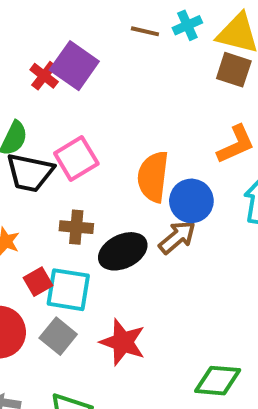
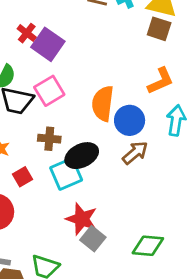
purple square: (74, 66) -> (48, 44), moved
brown arrow: (177, 237) -> (135, 153), moved
cyan square: (68, 290) -> (66, 174), moved, turned -32
gray square: (58, 336) -> (93, 239), moved

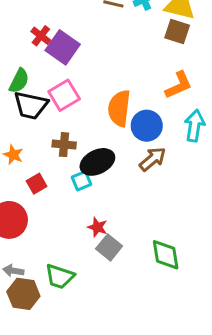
cyan square: (66, 174) -> (81, 181), size x0.6
red star: (82, 219) -> (97, 227), size x0.6
green diamond: (148, 246) -> (166, 255), turned 76

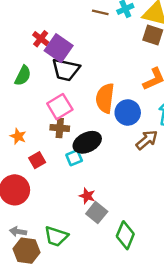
pink square: (64, 95) -> (60, 107), moved
black trapezoid: (31, 105) -> (66, 70), moved
brown arrow: (153, 159) -> (147, 140), moved
green diamond: (166, 255) -> (125, 235), moved, turned 32

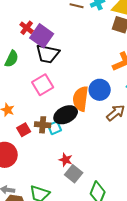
orange semicircle: (105, 98) -> (81, 99), moved
brown cross: (60, 128) -> (43, 125), moved

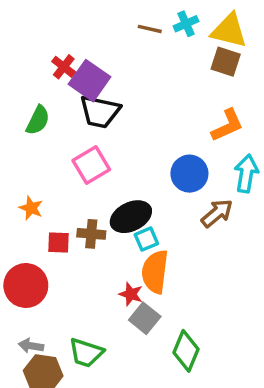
orange semicircle: (81, 99) -> (155, 272), moved
cyan square: (55, 128) -> (146, 239), moved
red square: (24, 130) -> (59, 242), turned 32

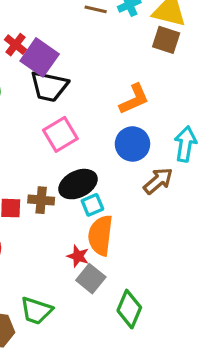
orange L-shape: (227, 125) -> (134, 99), moved
pink square: (91, 165) -> (60, 134), moved

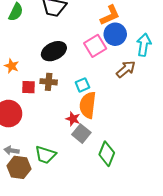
pink square: (60, 134) -> (95, 46), moved
blue circle: (132, 144) -> (115, 34), moved
black ellipse: (78, 184) -> (54, 51), moved

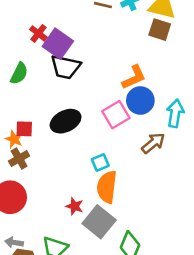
brown cross: (49, 82) -> (19, 159), moved, turned -35
red square: (29, 87) -> (24, 129), moved
red star: (73, 119) -> (75, 206), moved
gray square: (81, 134) -> (99, 222), size x1.4

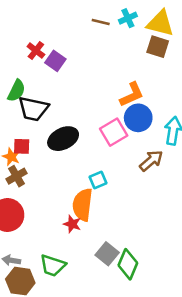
purple square: (58, 44) -> (55, 61), size x0.7
black trapezoid: (66, 67) -> (33, 109), moved
orange semicircle: (107, 187) -> (83, 205), moved
gray square: (99, 222) -> (107, 254), moved, size x0.7

